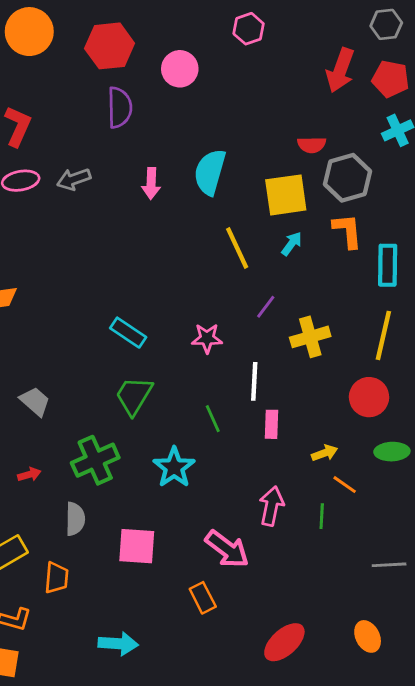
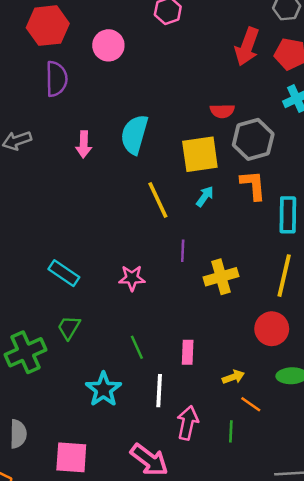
purple line: (266, 307) -> (183, 251), turned -35
white line: (254, 381) -> (159, 391), moved
green trapezoid: (134, 396) -> (69, 327), size x0.7
green cross: (95, 460) -> (25, 352), moved

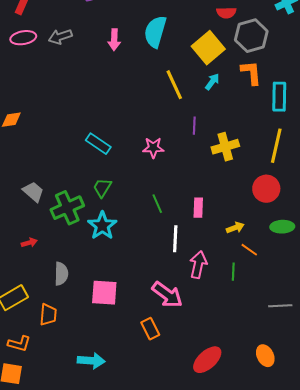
yellow square: (200, 154) -> (208, 48), turned -32
cyan star: (103, 389) -> (102, 226), moved

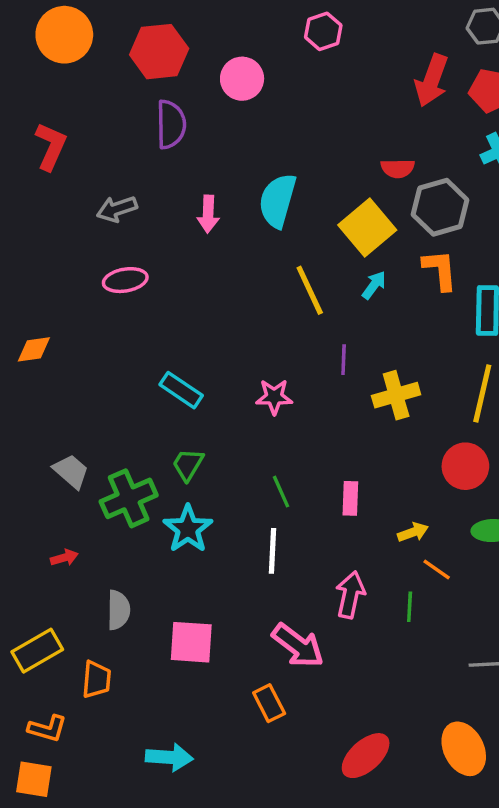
pink ellipse: (23, 38) -> (125, 280), moved
white line: (175, 239) -> (272, 551), moved
orange ellipse: (265, 356) -> (464, 749), size x1.4

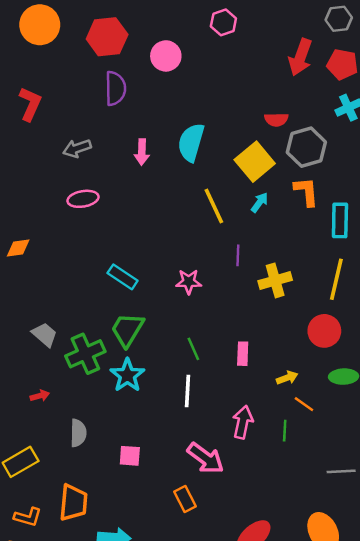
green trapezoid: (188, 465) -> (127, 330), size x1.5
pink square: (191, 642) -> (130, 456), size x0.7
orange trapezoid: (96, 679) -> (73, 503), moved, size x1.4

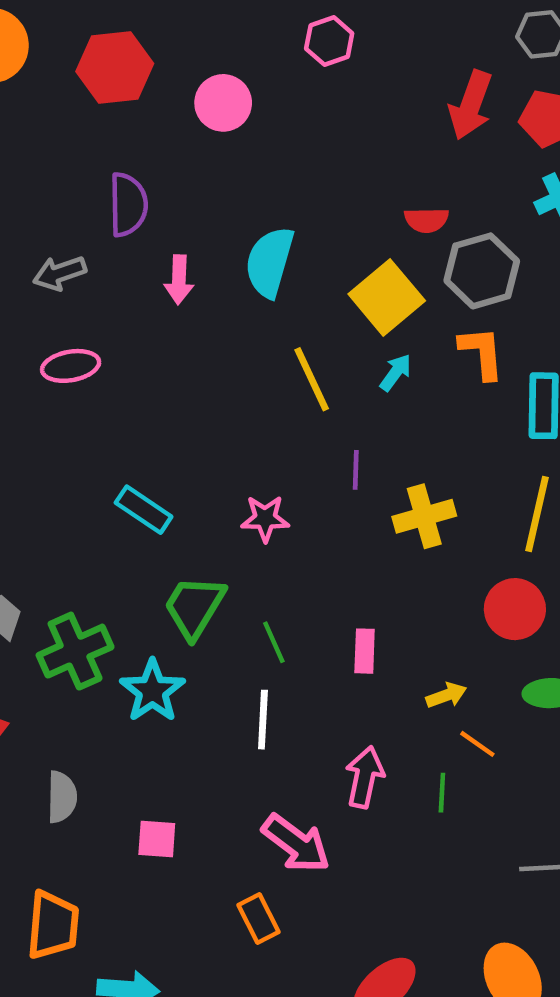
purple semicircle: (115, 88) -> (128, 205), moved
green trapezoid: (127, 330) -> (194, 607), moved

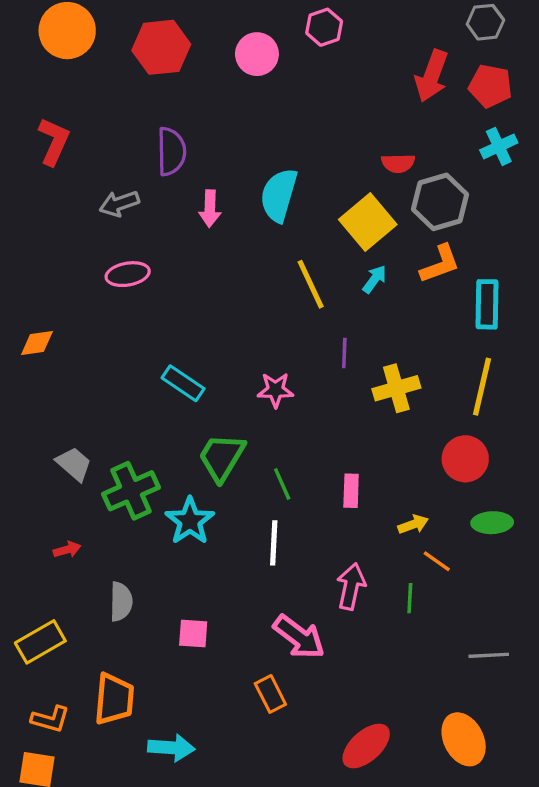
pink circle: (223, 103) -> (257, 54), moved
orange L-shape: (482, 353) -> (440, 264), turned 75

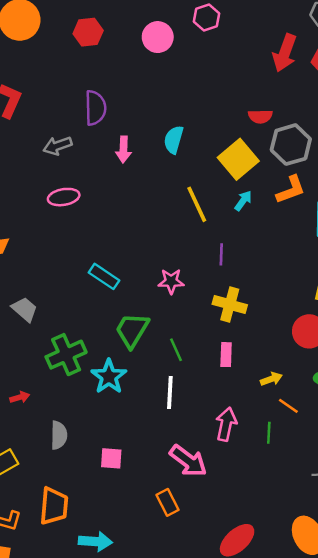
red hexagon: (161, 47) -> (88, 32), size x0.7
cyan semicircle: (279, 195) -> (174, 140), size x0.7
yellow cross: (396, 388) -> (230, 305), moved, turned 32
gray trapezoid: (74, 464) -> (25, 309), moved

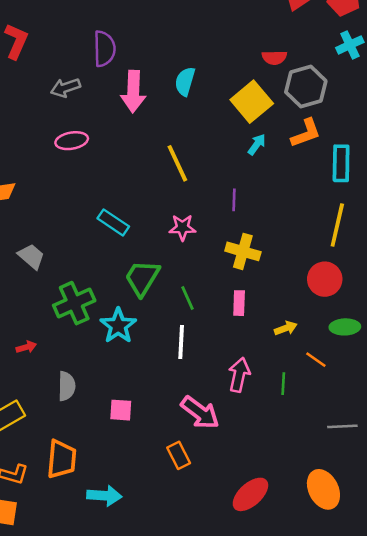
pink arrow: (123, 149) -> (133, 92), size x1.5
yellow line: (197, 204) -> (177, 163), moved
orange line: (288, 406) -> (316, 360), moved

